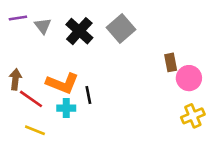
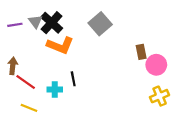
purple line: (18, 18) -> (15, 25), moved
black cross: (79, 31) -> (52, 23), moved
orange L-shape: (62, 83) -> (60, 45), moved

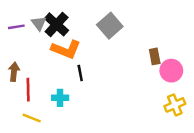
black line: (73, 79) -> (80, 73), moved
red line: (26, 82) -> (28, 90), turned 54

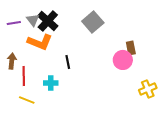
orange L-shape: (66, 49) -> (40, 42), moved
pink circle: (171, 71) -> (123, 60), moved

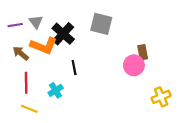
black cross: (48, 21) -> (63, 34), moved
gray square: (93, 22) -> (101, 24), turned -35
brown arrow: (12, 61) -> (21, 53), moved, turned -56
cyan cross: (51, 83) -> (56, 90), turned -32

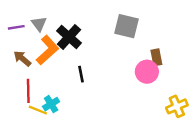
gray square: (101, 24) -> (127, 26), moved
orange L-shape: (44, 46) -> (47, 50), turned -64
cyan cross: (56, 90) -> (51, 104), moved
yellow line: (29, 109) -> (38, 110), moved

